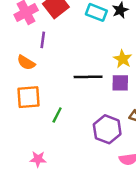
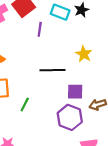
purple line: (43, 40) -> (40, 29), moved
purple square: (120, 83) -> (75, 92), moved

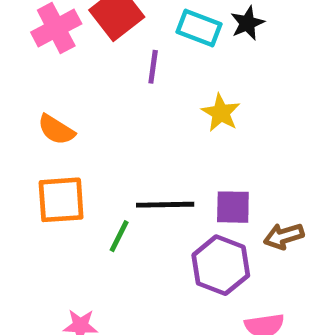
yellow star: (84, 54) -> (221, 113), moved
black line: (53, 70) -> (165, 205), moved

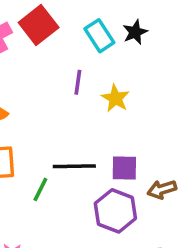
cyan rectangle: (199, 28) -> (99, 36), turned 36
purple line: (153, 67) -> (78, 82), moved

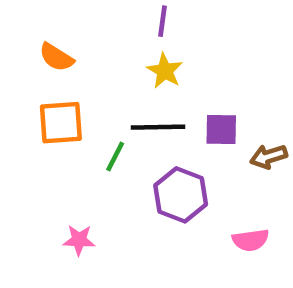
yellow star: (115, 98) -> (165, 71), moved
purple hexagon: (115, 211) -> (181, 195), moved

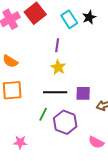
green line: (115, 157) -> (43, 114), moved
pink semicircle: (251, 240) -> (96, 142), turned 35

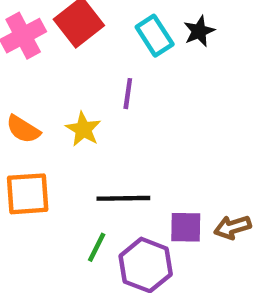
yellow star: (58, 67) -> (83, 129), moved
purple square: (83, 93) -> (186, 227), moved

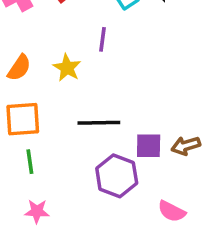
orange semicircle: (23, 129) -> (19, 68), turned -88
green line: (97, 247) -> (30, 162), moved, turned -35

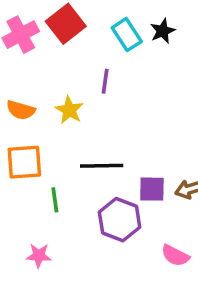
orange semicircle: (19, 68) -> (21, 110), turned 72
green line: (30, 162) -> (55, 200), moved

